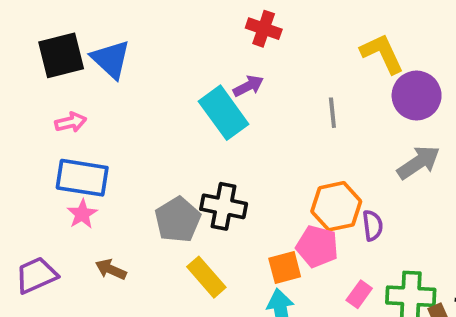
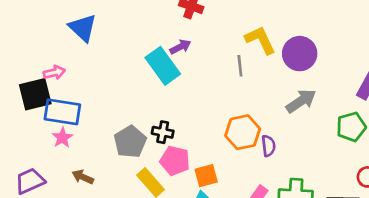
yellow L-shape: (382, 53) -> (260, 40), moved
black square: (61, 55) -> (35, 94), moved
black cross: (224, 206) -> (163, 132), size x0.7
pink pentagon: (317, 246) -> (175, 161), moved

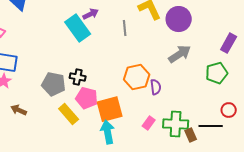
gray line: (240, 66) -> (125, 28), moved
gray pentagon: (130, 142) -> (54, 84), turned -30
orange square: (206, 176) -> (110, 109), size x1.5

